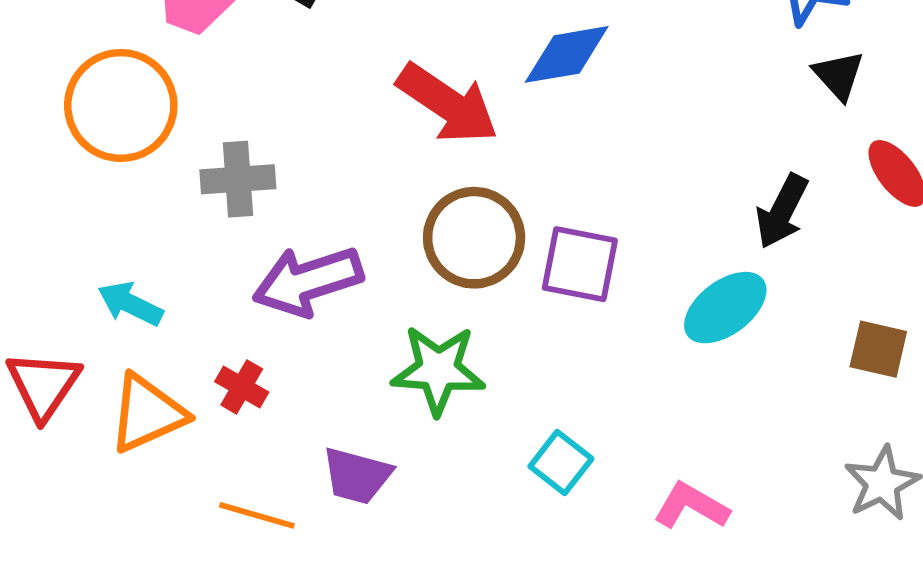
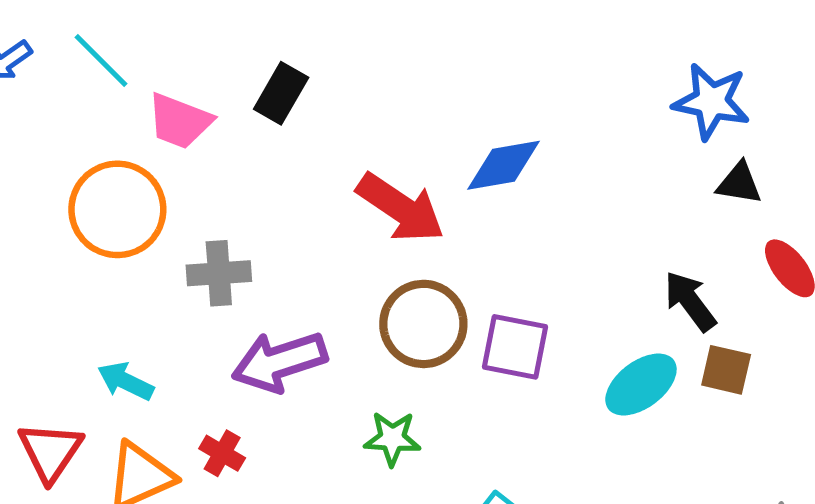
black triangle: (839, 75) -> (739, 183), turned -39
black arrow: (782, 211) -> (690, 301), turned 116
brown square: (878, 349) -> (726, 370), moved
green star: (438, 370) -> (392, 438), size x0.7

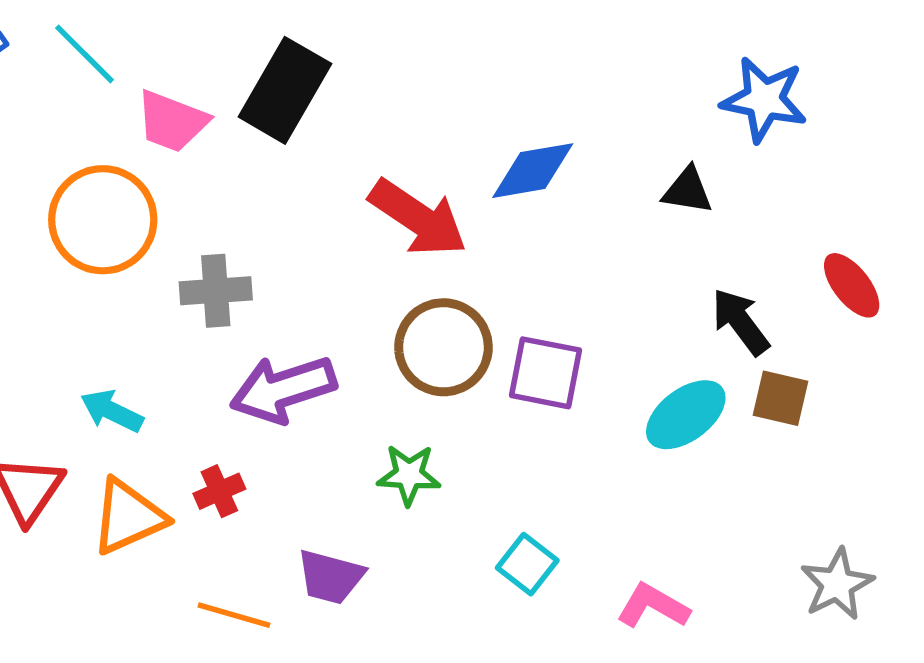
black rectangle: (281, 93) -> (285, 90), size x1.5
black triangle: (739, 183) -> (688, 191), moved
red cross: (222, 453) -> (219, 491), turned 36

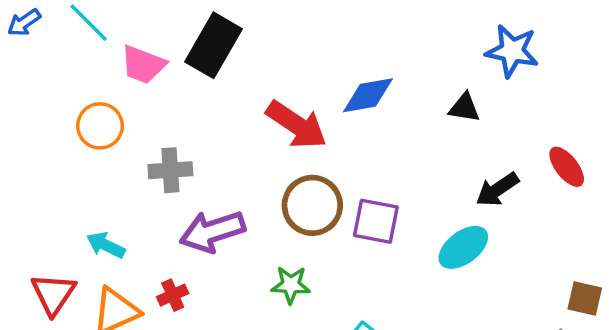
orange circle: (103, 220) -> (100, 126), size x0.7
black arrow: (740, 322) -> (497, 189), turned -87
brown square: (781, 398) -> (585, 298), moved

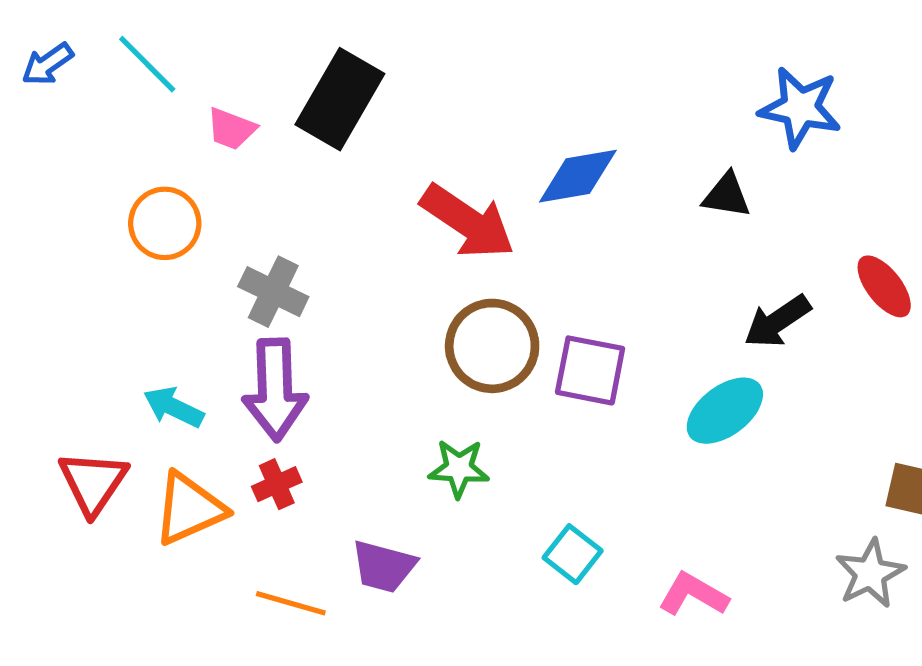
pink trapezoid: (143, 65) -> (231, 129), size x0.7
gray cross: (170, 170) -> (273, 292), turned 30
purple arrow: (212, 231) -> (275, 390), moved, turned -74

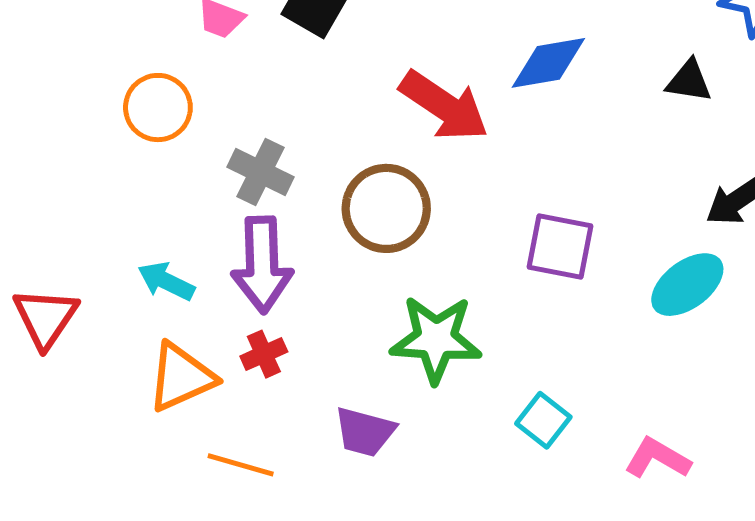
brown circle: (492, 346) -> (386, 208), moved
green star: (459, 468) -> (436, 339), size x1.6
red triangle: (93, 482) -> (45, 318), moved
orange line: (291, 603) -> (241, 465), moved

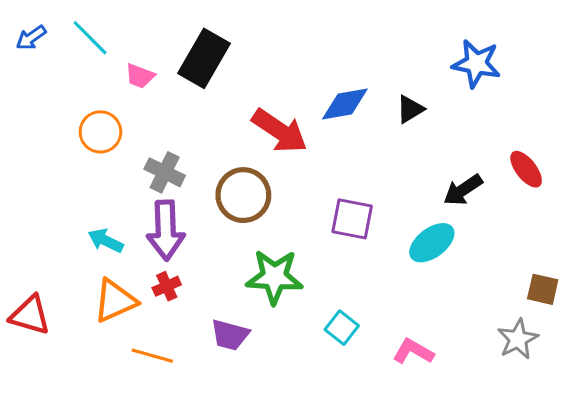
black triangle: (689, 81) -> (410, 109), moved, turned -40
red triangle: (45, 318) -> (30, 315), moved, turned -48

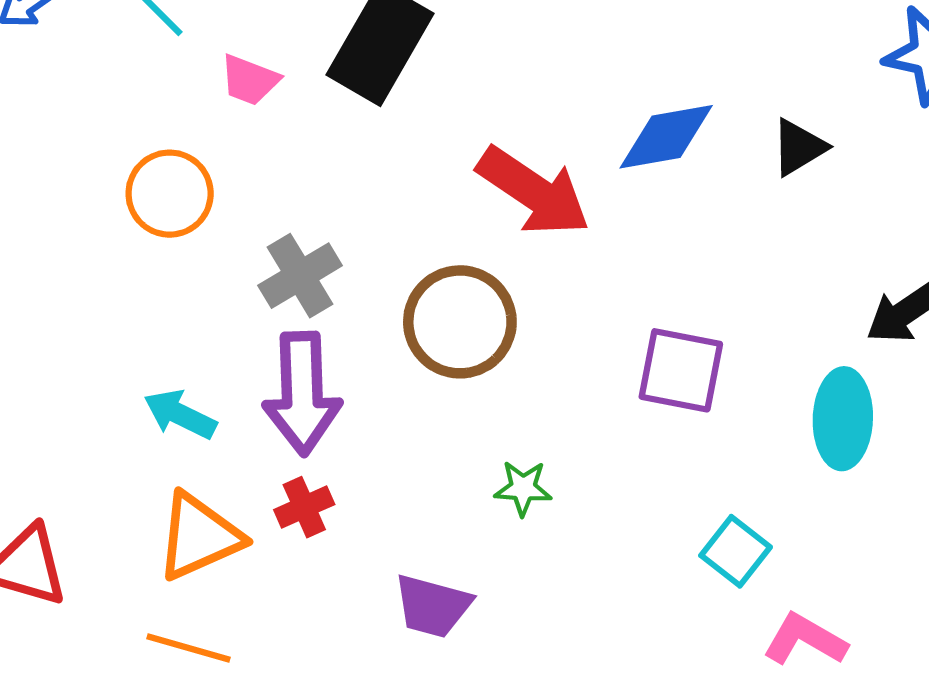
gray cross: (165, 172) -> (300, 276), turned 33
cyan ellipse: (432, 243) -> (843, 419), turned -51
green star: (274, 277) -> (523, 488), size x0.5
cyan square: (342, 328) -> (736, 551), moved
orange line: (152, 356) -> (189, 648), moved

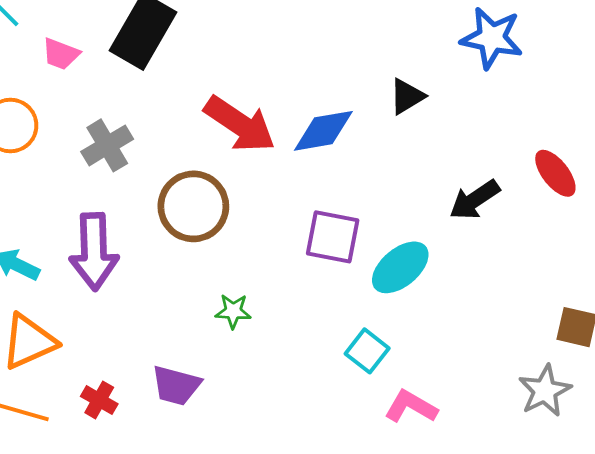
blue diamond: (666, 137) -> (323, 131), moved
gray cross: (300, 276) -> (107, 145), moved
cyan ellipse: (843, 419) -> (400, 267), moved, turned 48
red cross: (304, 507) -> (99, 400), moved, turned -36

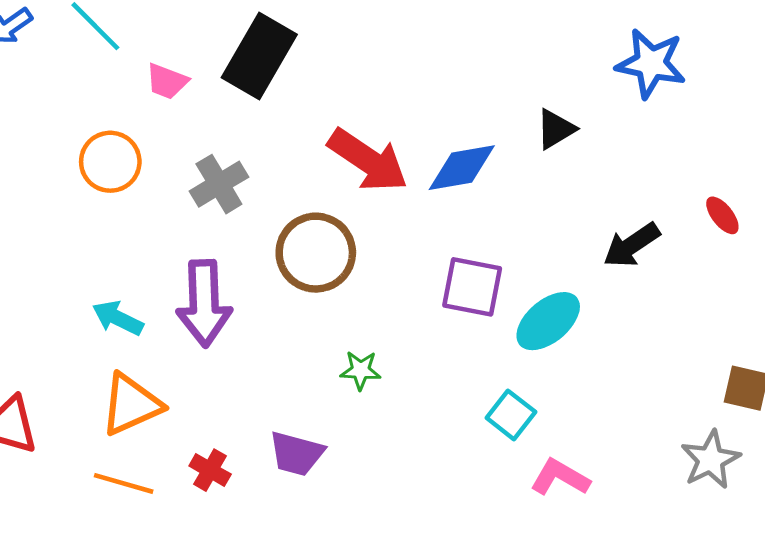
red ellipse: (555, 173) -> (722, 215), size x0.7

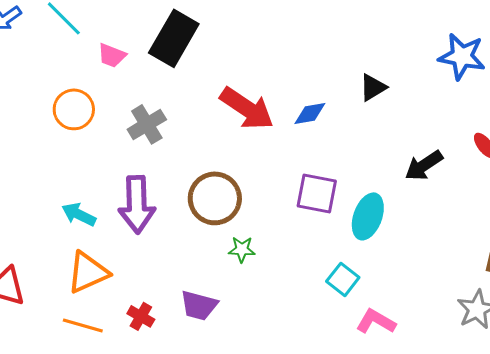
blue star: (651, 63) -> (462, 56), moved
blue diamond: (462, 168) -> (310, 113), size x0.7
brown circle: (316, 253) -> (215, 198), moved
cyan ellipse: (548, 321) -> (368, 216), turned -30

